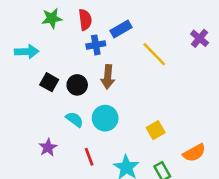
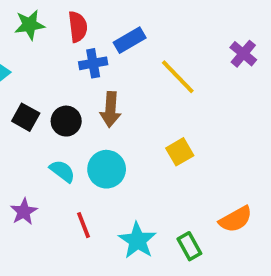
yellow square: (156, 130) -> (180, 152), moved

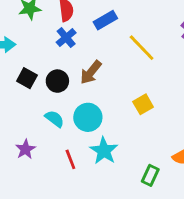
blue cross: (93, 63) -> (66, 38), moved, turned -30
brown arrow: (110, 110) -> (91, 72), turned 35
cyan star: (137, 240) -> (104, 151), moved
green rectangle: (189, 246) -> (150, 175), turned 54

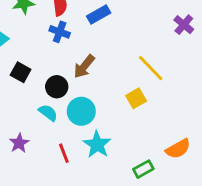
blue cross: (66, 38) -> (60, 32), turned -30
yellow line: (142, 48) -> (151, 68), moved
black circle: (57, 81) -> (57, 87), moved
green rectangle: (150, 175) -> (143, 169), turned 36

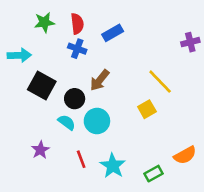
purple cross: (184, 25) -> (190, 42), turned 36
black square: (21, 72) -> (42, 85), size x1.5
cyan star: (97, 145) -> (113, 166), moved

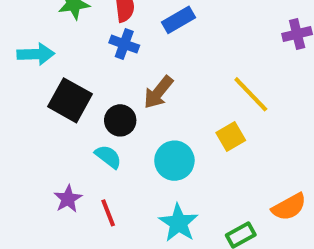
cyan circle: (97, 121) -> (174, 161), moved
red line: (81, 159) -> (108, 213), moved

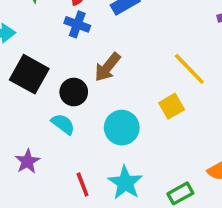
red line: (108, 213) -> (83, 185), moved

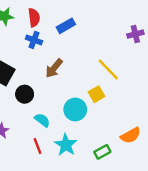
black circle: (74, 92) -> (25, 94), moved
cyan semicircle: (63, 124) -> (42, 120), moved
cyan circle: (122, 128) -> (75, 109), moved

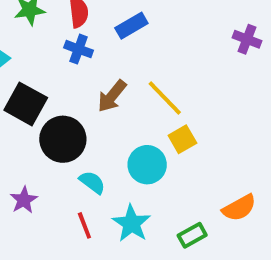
purple cross: (135, 34) -> (247, 39), turned 35
yellow line: (108, 69) -> (165, 98), moved
black circle: (25, 94) -> (63, 139), size x1.5

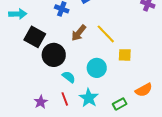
yellow square: (182, 139) -> (125, 55), moved, turned 32
purple star: (24, 200) -> (41, 102), moved

